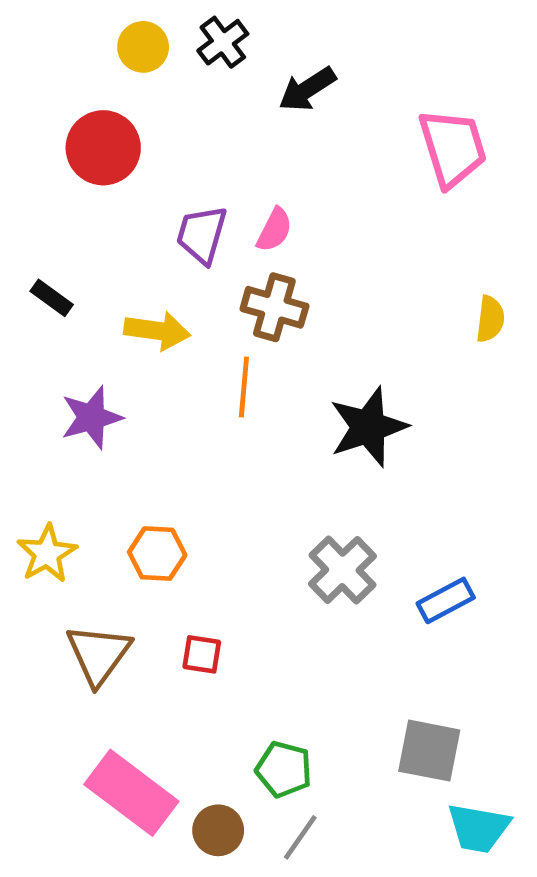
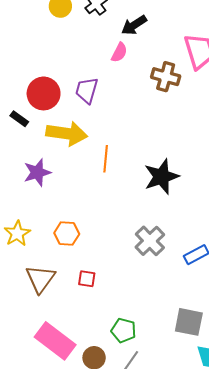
red circle: (103, 148) -> (44, 93), moved
pink semicircle: (274, 230) -> (119, 52), moved
brown cross: (274, 307) -> (166, 77), moved
yellow arrow: (157, 331) -> (67, 133), size x1.4

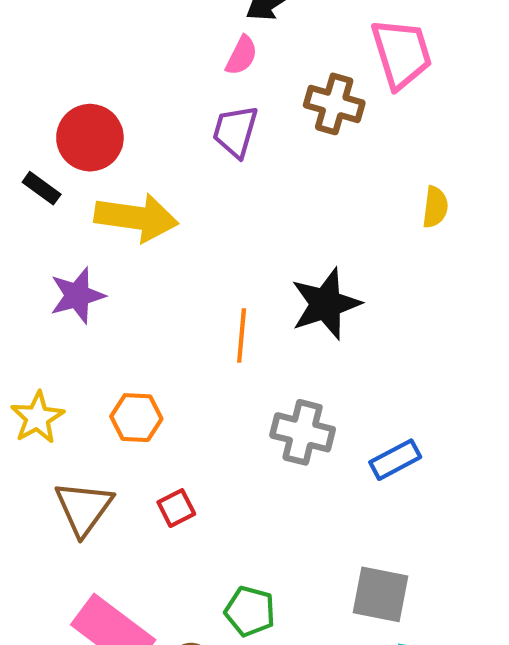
purple trapezoid: (87, 90) -> (235, 131), moved
orange line: (106, 159) -> (242, 335), moved
gray cross: (150, 241) -> (303, 432), turned -32
red square: (87, 279) -> (176, 508), turned -36

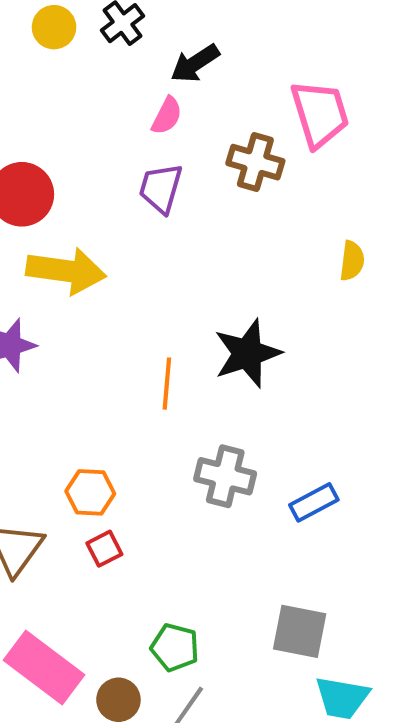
orange hexagon: (136, 418) -> (90, 492), moved

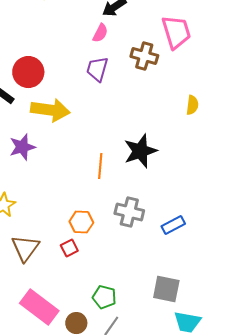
orange hexagon: (90, 492) -> (81, 222), moved

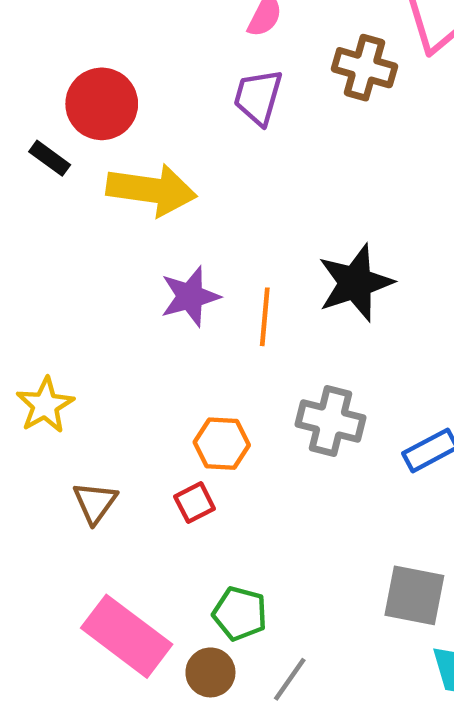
purple star: (22, 147) -> (190, 296), moved
brown triangle: (25, 248) -> (95, 503), size x0.7
green pentagon: (104, 297) -> (240, 614), moved

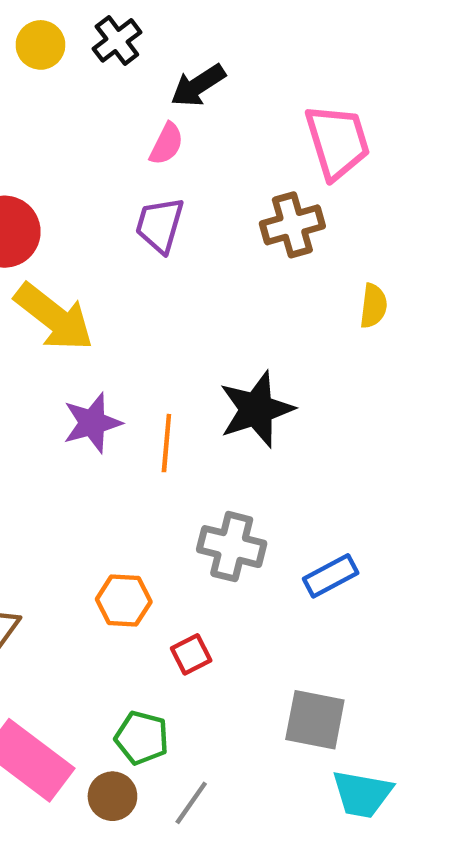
brown cross: (364, 68) -> (292, 225), moved, turned -32
yellow arrow: (152, 190) -> (54, 317), turned 30
orange hexagon: (222, 444) -> (124, 601), moved
red square: (195, 503) -> (191, 654), moved

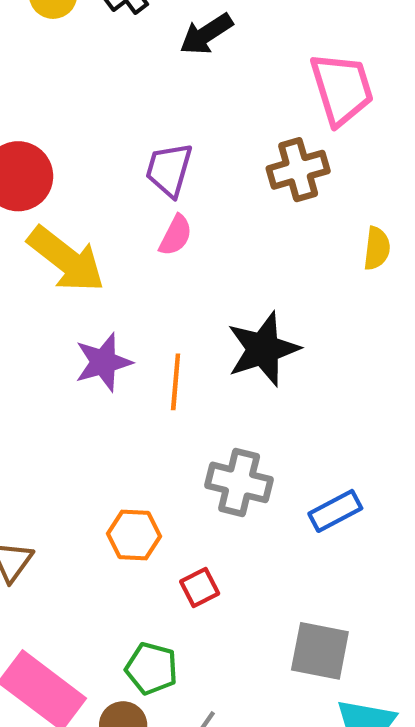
pink semicircle: (166, 144) -> (176, 235), moved

